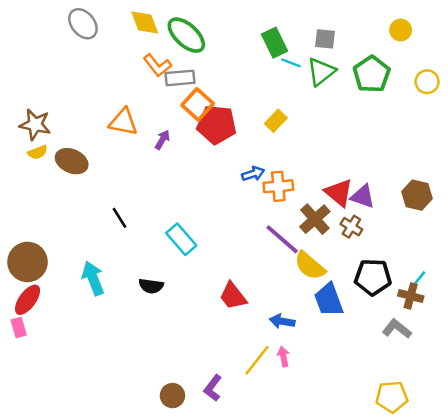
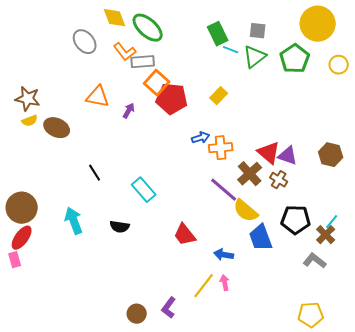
gray ellipse: (83, 24) -> (85, 42), moved
yellow circle: (401, 30) -> (318, 24), size x2.0
brown cross: (411, 296) -> (326, 235), turned 30

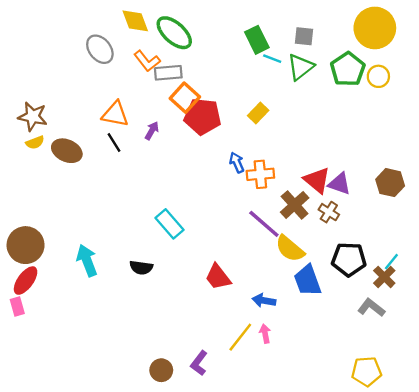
yellow circle: (339, 65) -> (378, 76), moved
blue arrow: (201, 138) -> (237, 163), turned -96
black line: (95, 173) -> (114, 142), moved

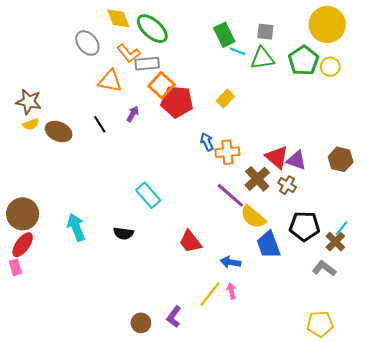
green triangle: (300, 67) -> (262, 58), turned 30
orange triangle: (115, 114) -> (110, 81), moved

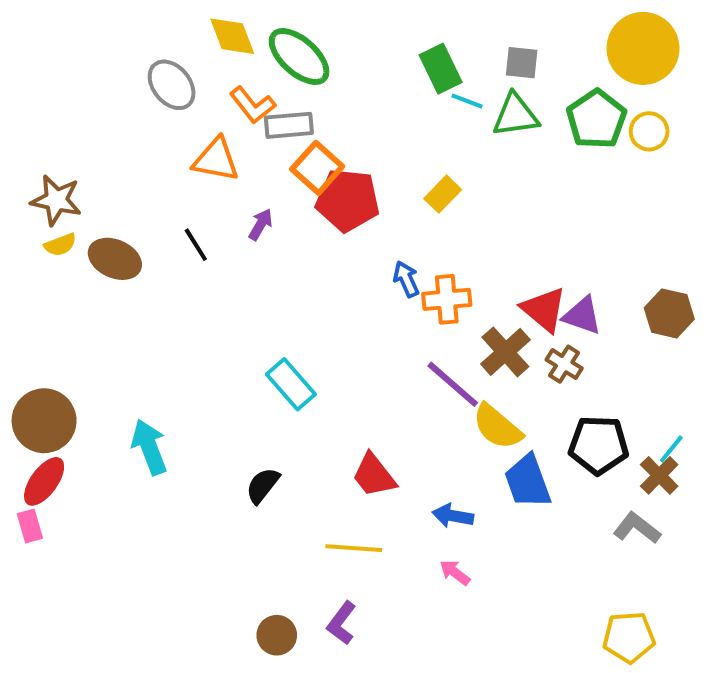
black semicircle: (123, 233) -> (263, 485), moved, turned 120
pink arrow: (231, 291) -> (455, 572), turned -42
yellow line: (210, 294) -> (354, 548), moved, turned 56

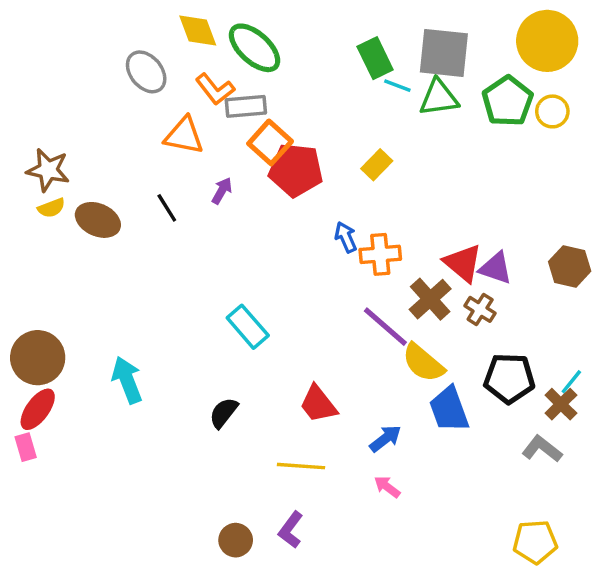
gray square: (522, 63) -> (444, 53), size x1.8
blue arrow: (453, 516) -> (385, 439), turned 132

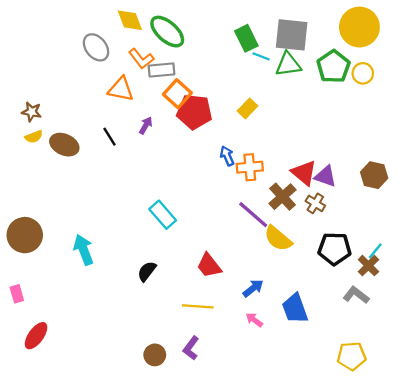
brown star: (48, 170) -> (32, 112), size x0.7
red ellipse: (38, 409) -> (36, 336), moved
blue trapezoid: (449, 409) -> (295, 309), moved

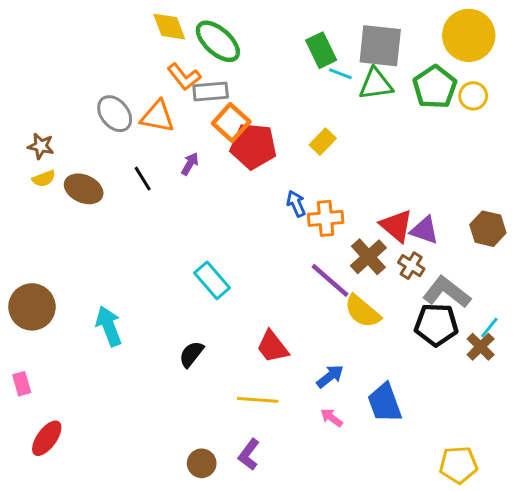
gray ellipse: (96, 47) -> (115, 114), moved
gray L-shape: (356, 295) -> (447, 292), moved, size x1.4

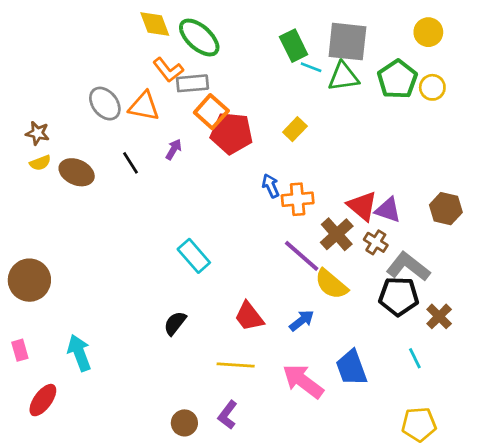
yellow circle: (469, 35) -> (428, 32), size x0.6
cyan arrow: (109, 326) -> (79, 353), moved
cyan line: (489, 328) -> (415, 358), moved, turned -65
blue arrow: (330, 376) -> (302, 321), moved
pink arrow: (332, 418) -> (303, 381), size x2.0

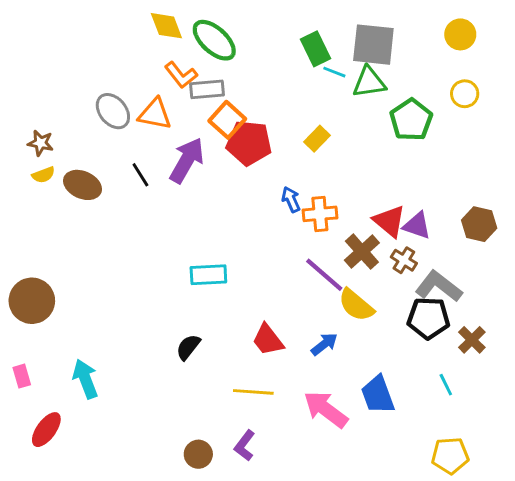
green pentagon: (397, 79) -> (411, 120), moved
purple arrow: (174, 149) -> (187, 160), size x2.0
cyan rectangle: (194, 256) -> (208, 275), turned -52

